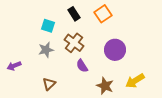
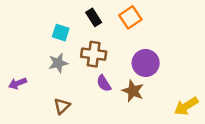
brown cross: (74, 43) -> (94, 54), turned -30
yellow arrow: (135, 81) -> (186, 106), moved
brown star: (105, 86) -> (133, 91), moved

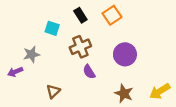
brown cross: (94, 54) -> (80, 47), turned -30
gray star: (58, 63) -> (31, 54), moved
brown star: (133, 91) -> (124, 93), moved

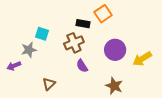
black rectangle: (80, 15) -> (83, 24), moved, turned -48
cyan square: (52, 28) -> (42, 34), moved
yellow arrow: (160, 91) -> (142, 59), moved

